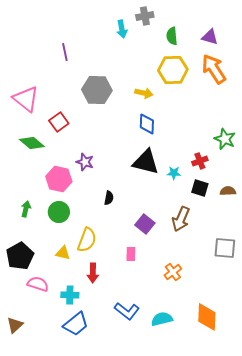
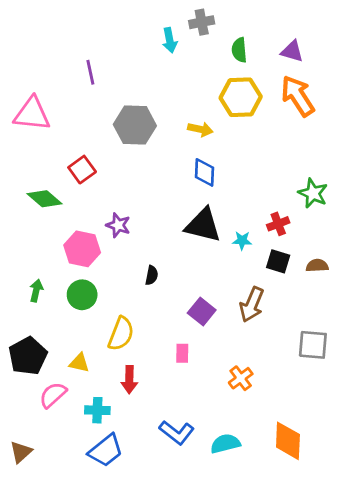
pink triangle: (26, 99) -> (32, 114), moved, turned -32
yellow triangle: (63, 253) -> (79, 363), moved
pink semicircle: (38, 284) -> (53, 395), turned -60

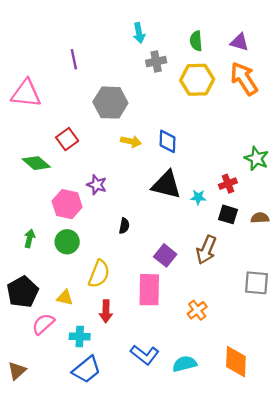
gray cross: (202, 22) -> (156, 62), moved
yellow arrow: (200, 129) -> (131, 141), moved
pink rectangle: (182, 353) -> (149, 290), size x2.0

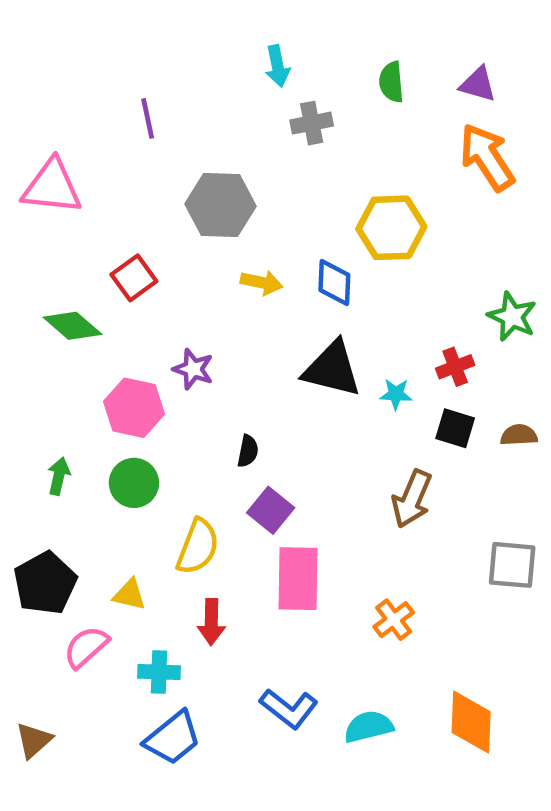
yellow hexagon: (197, 80) -> (391, 228), moved
purple square: (165, 255) -> (271, 510), moved

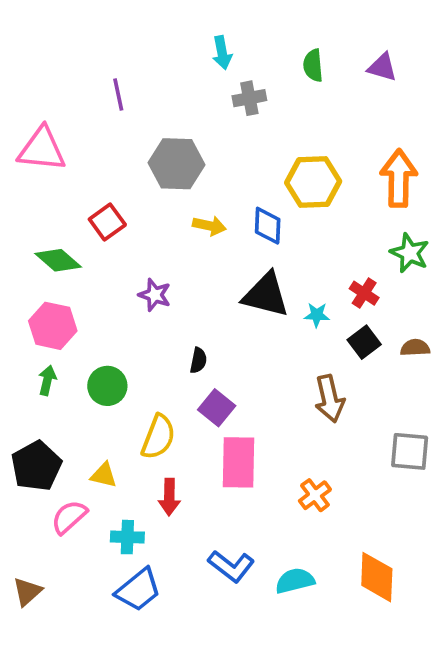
orange arrow: (487, 157) -> (399, 178), moved, turned 34
red cross: (455, 367) -> (364, 293), turned -36
pink hexagon: (134, 408) -> (53, 326), moved
black square: (455, 428) -> (364, 342), turned 36
brown arrow: (412, 499) -> (330, 399), turned -36

